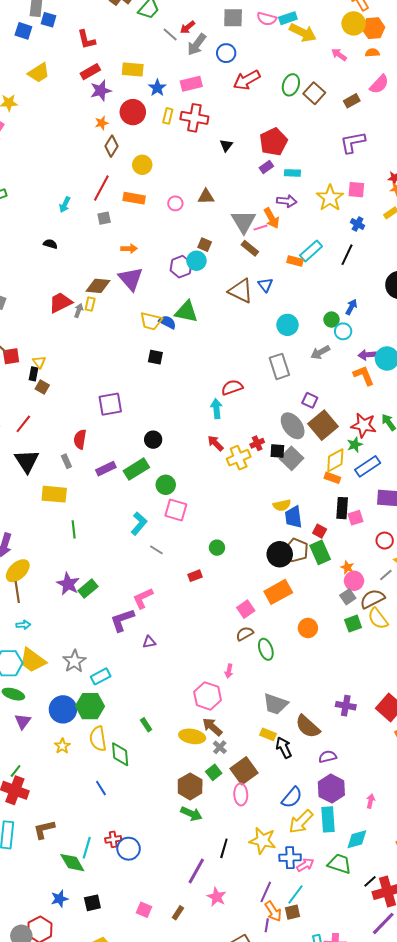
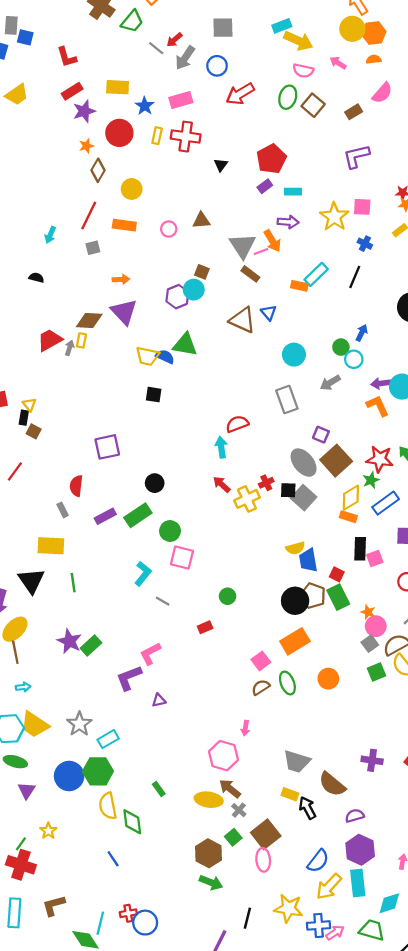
pink semicircle: (267, 19) -> (303, 71), moved
black triangle: (27, 461) -> (31, 581), moved
green ellipse: (266, 649) -> (287, 683), moved
yellow star: (62, 746) -> (48, 831), moved

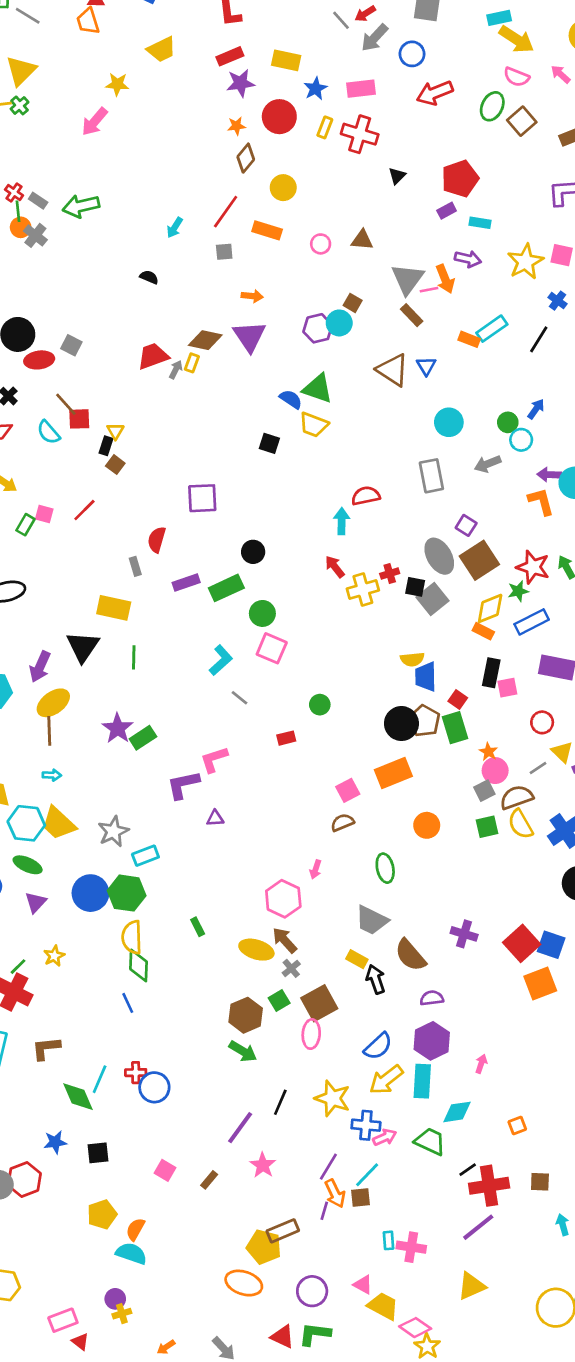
yellow trapezoid: (147, 356) -> (314, 425), moved
green ellipse: (287, 683) -> (385, 868), moved
green diamond: (132, 822) -> (139, 965), moved

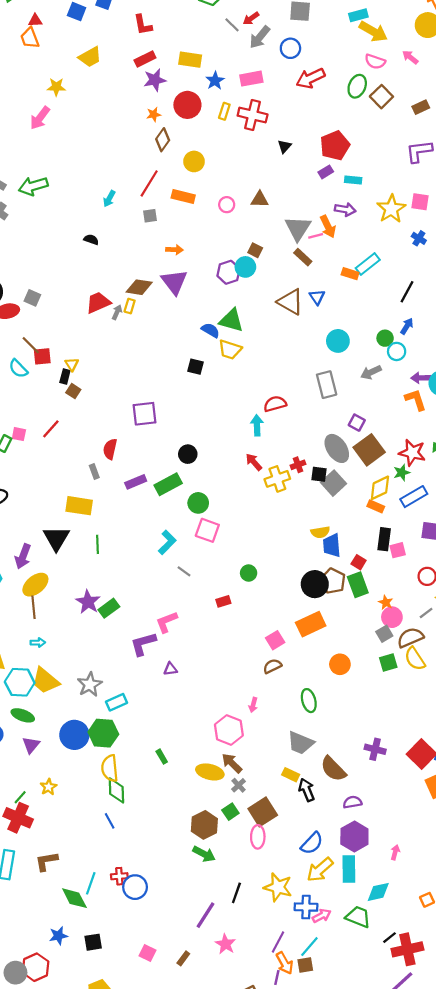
black line: (539, 339) -> (407, 292), moved

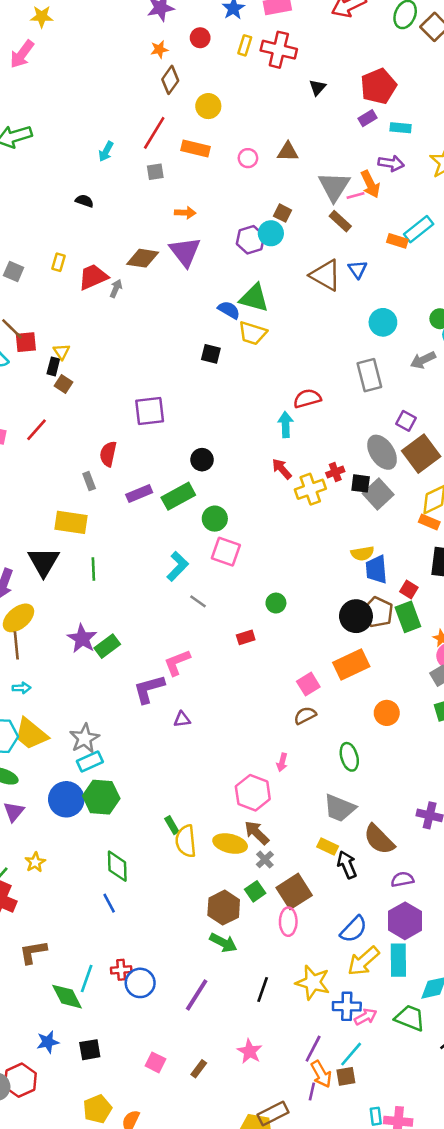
red circle: (187, 105) -> (200, 38), size x0.6
yellow rectangle: (130, 306) -> (58, 262), moved
cyan rectangle: (117, 702) -> (90, 761), moved
yellow semicircle: (110, 768) -> (186, 841), moved
purple line: (205, 915) -> (197, 995), moved

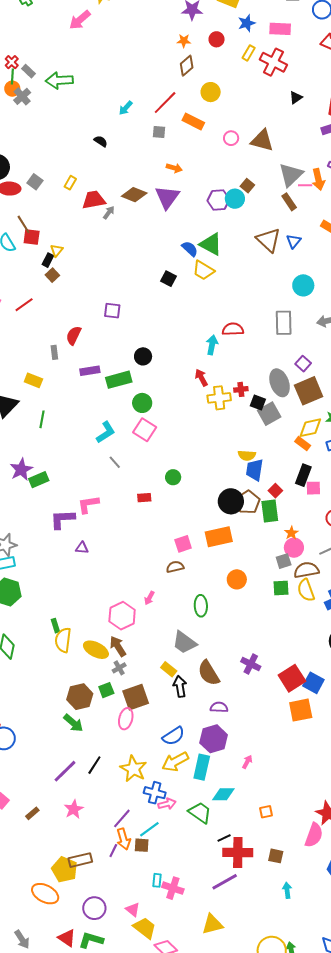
brown triangle: (288, 152) -> (262, 140), size x1.4
purple square: (150, 411) -> (112, 311), size x0.7
yellow rectangle: (71, 522) -> (33, 380), size x0.7
purple line: (197, 995) -> (65, 771), moved

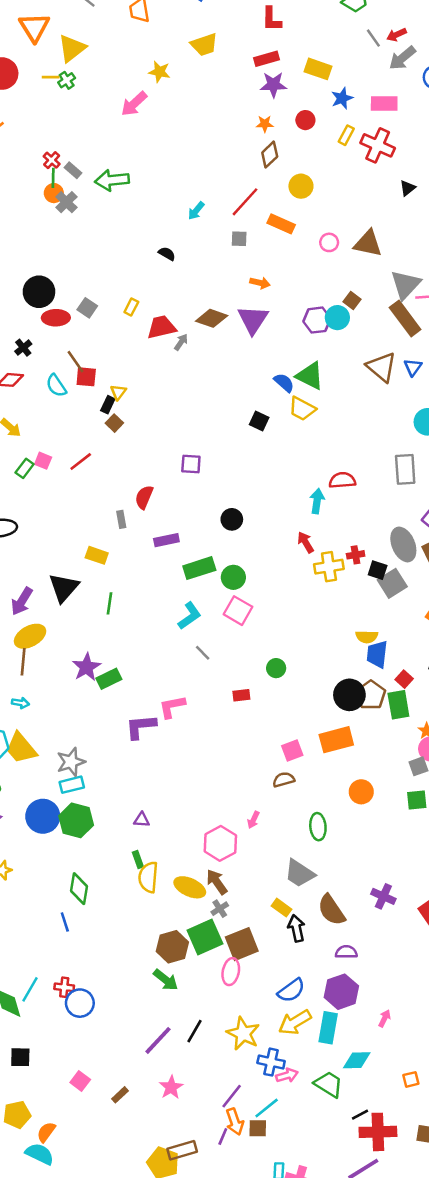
brown rectangle: (289, 202) -> (405, 319), size x1.6
green rectangle: (119, 380) -> (199, 568), moved
purple triangle: (82, 548) -> (142, 820), moved
green square: (106, 690) -> (205, 937), size x1.8

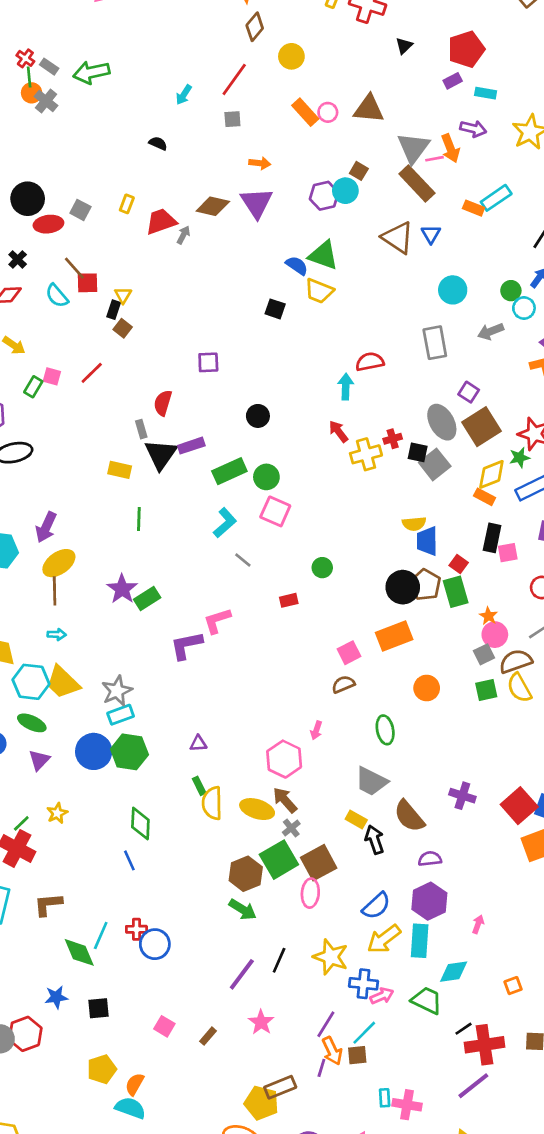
orange rectangle: (281, 224) -> (305, 112), moved, turned 30
black triangle: (64, 588) -> (161, 454), moved

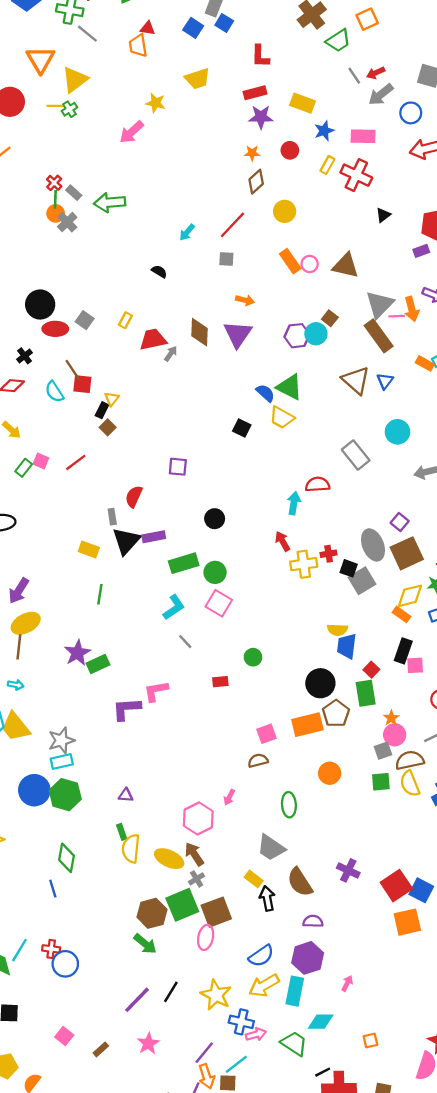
brown diamond: (213, 206) -> (199, 332), turned 72
gray rectangle: (435, 343) -> (356, 455), moved, turned -36
brown pentagon: (425, 585) -> (336, 713), moved

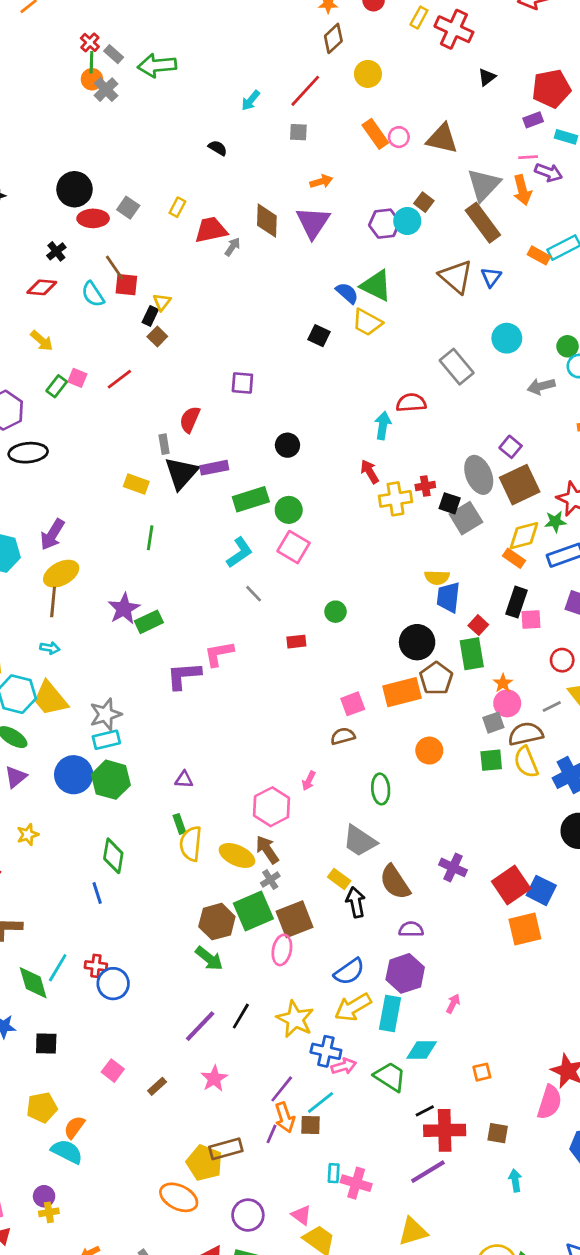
orange arrow: (245, 300) -> (321, 181), turned -30
pink line: (397, 316) -> (528, 157), moved

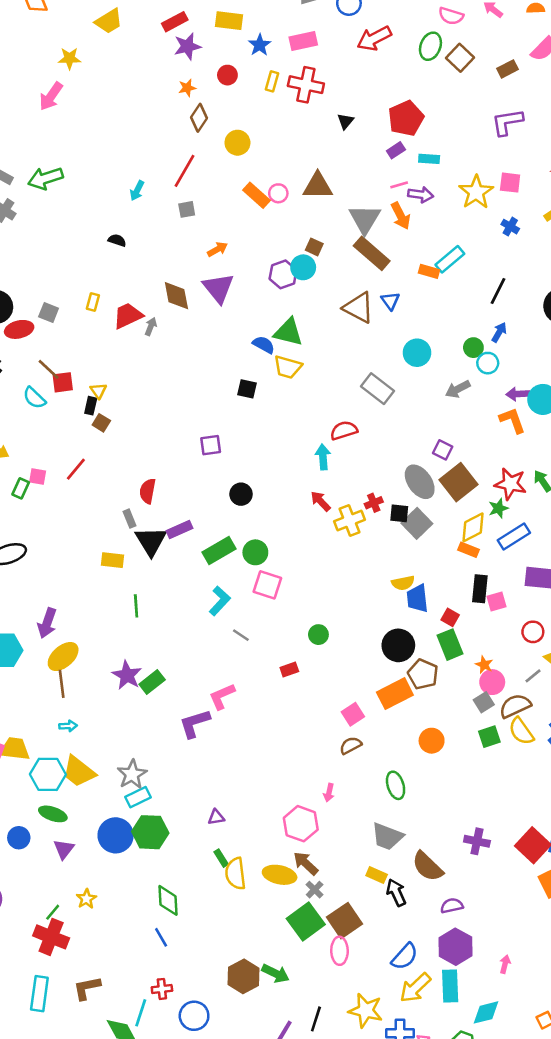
purple square: (242, 383) -> (211, 445), moved
brown hexagon: (217, 922) -> (244, 976), moved
red cross: (96, 966) -> (162, 989), moved

